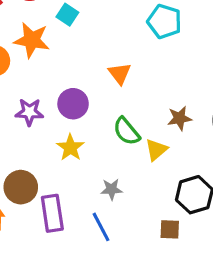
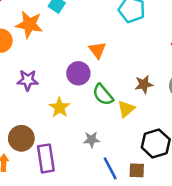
purple circle: (73, 104) -> (78, 73), moved
blue line: (101, 227) -> (110, 168), moved

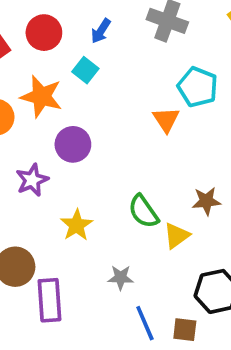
orange triangle: (97, 50) -> (166, 120), moved
purple circle: (78, 73) -> (73, 144), moved
purple star: (28, 80) -> (32, 180), turned -30

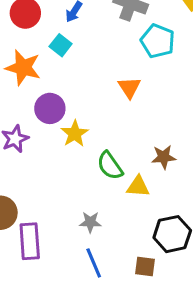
cyan pentagon: (198, 87) -> (158, 41), moved
yellow star: (77, 225) -> (75, 134), moved
yellow triangle: (177, 236) -> (138, 186), turned 40
blue line: (145, 323) -> (94, 263), moved

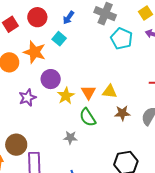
orange triangle: (129, 87) -> (88, 92), moved
yellow triangle: (138, 186) -> (110, 92), moved
gray star: (90, 222) -> (70, 138), moved

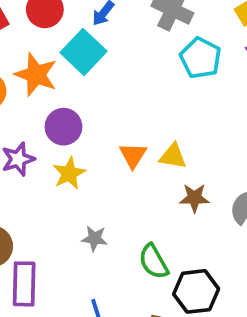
cyan square: (59, 39) -> (83, 52), size x1.6
yellow star: (66, 96) -> (69, 173), moved
green semicircle: (88, 117) -> (153, 262), moved

